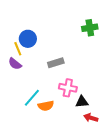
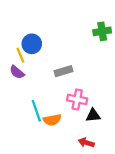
cyan line: (32, 98) -> (36, 111), turned -60
red arrow: (91, 118) -> (86, 143), moved

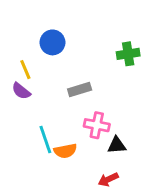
green cross: (102, 31) -> (128, 54), moved
blue circle: (32, 44) -> (52, 42), moved
red arrow: (86, 143) -> (108, 179), turned -42

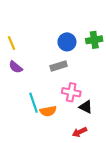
blue circle: (52, 42) -> (67, 42), moved
yellow line: (25, 70) -> (11, 43), moved
black triangle: (117, 145) -> (86, 107), turned 32

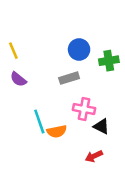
green cross: (94, 40) -> (109, 61), moved

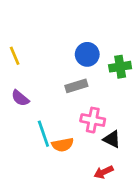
purple semicircle: (18, 79) -> (20, 98), moved

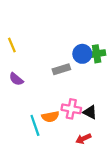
blue circle: (87, 54) -> (82, 54), moved
pink cross: (93, 120) -> (71, 109), moved
cyan line: (43, 134) -> (35, 125), moved

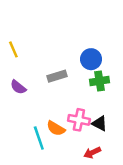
green cross: (97, 54) -> (100, 81), moved
gray rectangle: (61, 69) -> (57, 76), moved
orange semicircle: (50, 117) -> (56, 128), turned 42

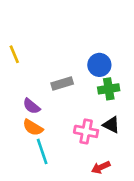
purple semicircle: (18, 87) -> (32, 106), moved
black triangle: (100, 123) -> (111, 125), moved
orange semicircle: (56, 128) -> (33, 127), moved

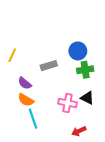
yellow line: (14, 54) -> (12, 55), moved, turned 48

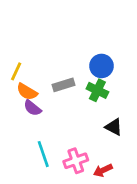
green cross: (85, 70) -> (97, 90), moved, turned 35
orange semicircle: (26, 100) -> (27, 92), moved
pink cross: (67, 103) -> (76, 161), moved, turned -30

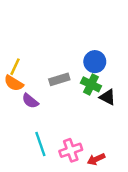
orange semicircle: (27, 92) -> (14, 83), moved
black triangle: (114, 127) -> (108, 97), moved

